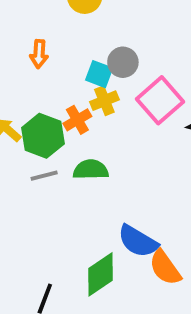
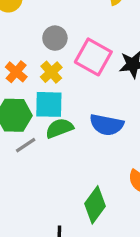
cyan square: (99, 74) -> (49, 104), moved, size x1.4
orange cross: (77, 120) -> (16, 72), moved
blue semicircle: (138, 241) -> (107, 125), moved

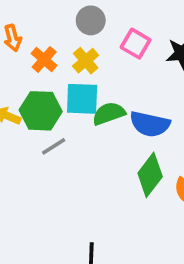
pink square: (93, 57) -> (136, 44), size x0.7
green semicircle: (59, 128) -> (109, 114), moved
green diamond: (95, 205) -> (150, 175), moved

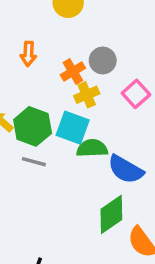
orange cross: (44, 59) -> (73, 72), moved
gray line: (54, 146) -> (34, 162), turned 30

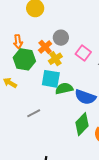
green hexagon: (33, 126) -> (24, 59), moved
gray line: (34, 162) -> (34, 113), moved, turned -32

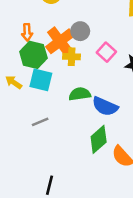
orange cross: (45, 47) -> (60, 41), size x1.6
yellow cross: (55, 59) -> (72, 57), turned 32
cyan square: (51, 79) -> (41, 80), moved

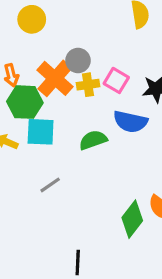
yellow cross: (72, 57) -> (88, 85), moved
blue semicircle: (105, 106) -> (130, 122), moved
green diamond: (99, 139) -> (132, 219), moved

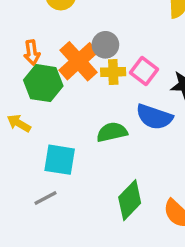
cyan square: (41, 132) -> (60, 160), moved
gray line: (50, 185) -> (46, 198), moved
green diamond: (132, 219) -> (130, 200), moved

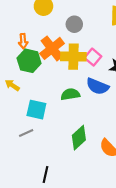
gray circle: (105, 45) -> (74, 24), moved
yellow cross: (113, 72) -> (73, 57), size x1.6

